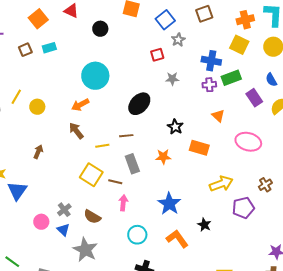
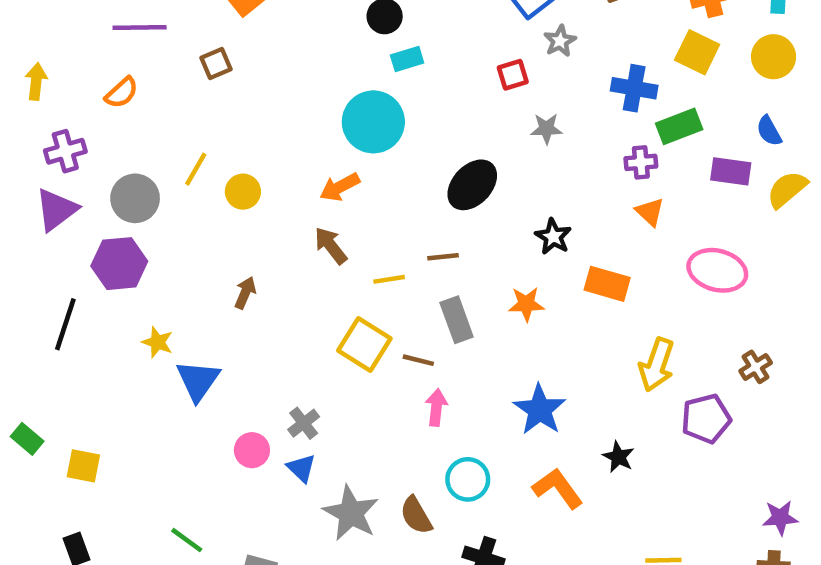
cyan rectangle: (49, 48) -> (407, 59), moved
purple cross: (209, 85) -> (641, 162), moved
purple rectangle: (254, 98) -> (731, 171), turned -48
yellow arrow: (221, 184) -> (657, 365), turned 130
brown semicircle: (92, 217) -> (416, 515), moved, turned 30

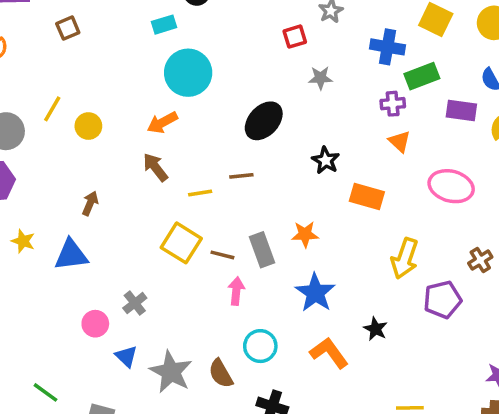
cyan rectangle: (407, 59) -> (164, 25), moved
orange star: (526, 304) -> (305, 234), moved
gray rectangle: (457, 320) -> (262, 250), moved
blue triangle: (198, 380) -> (71, 255), moved, turned 48
blue triangle: (301, 468) -> (126, 356), moved

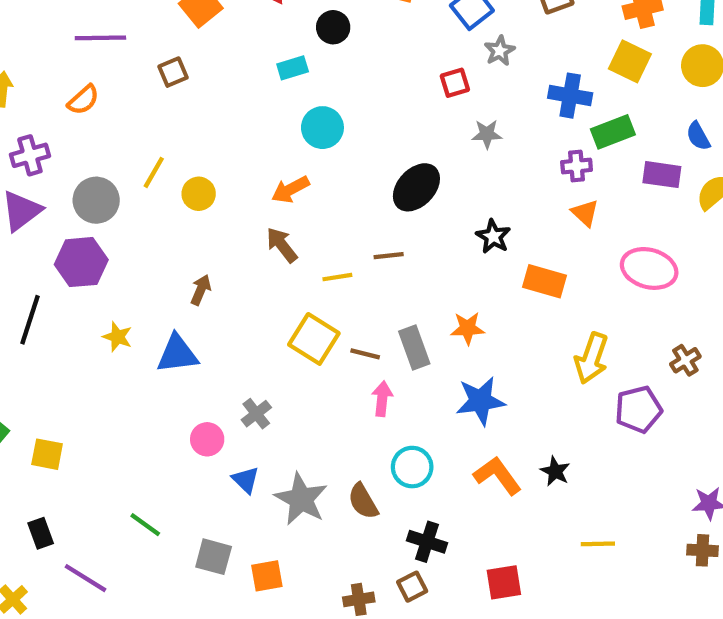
cyan circle: (188, 73) -> (322, 128), size x0.7
blue star: (315, 293) -> (480, 401), turned 30
black star: (375, 329) -> (555, 471), moved

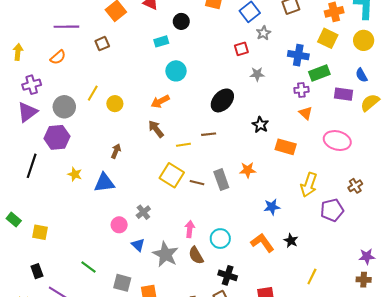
pink arrow: (382, 399) -> (190, 229), moved
blue star: (480, 401) -> (272, 207), moved, size x0.7
yellow line: (598, 544) -> (312, 276), turned -63

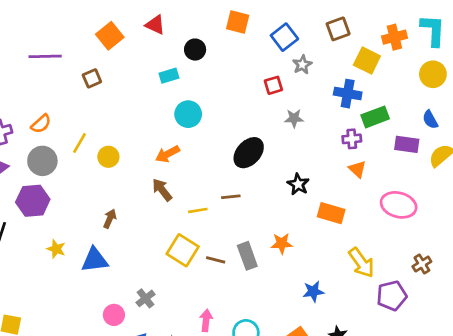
yellow square: (328, 38) -> (367, 61), moved
orange semicircle: (58, 57) -> (41, 124), moved
yellow arrow: (309, 185) -> (361, 263), turned -55

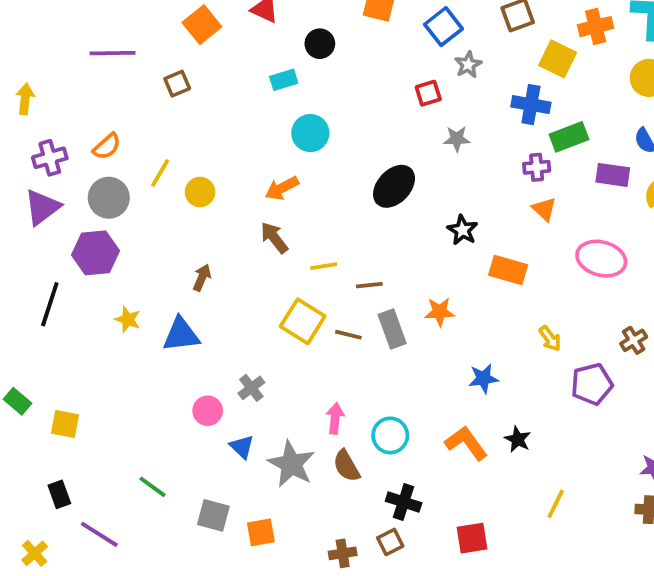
brown line: (231, 197) -> (369, 285), moved
yellow arrow: (361, 263) -> (550, 338), size x0.6

